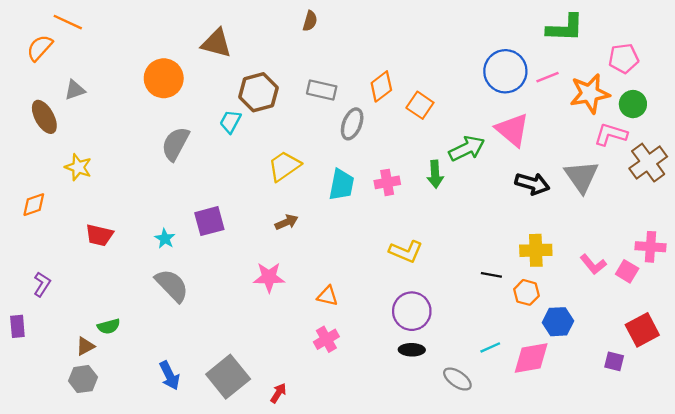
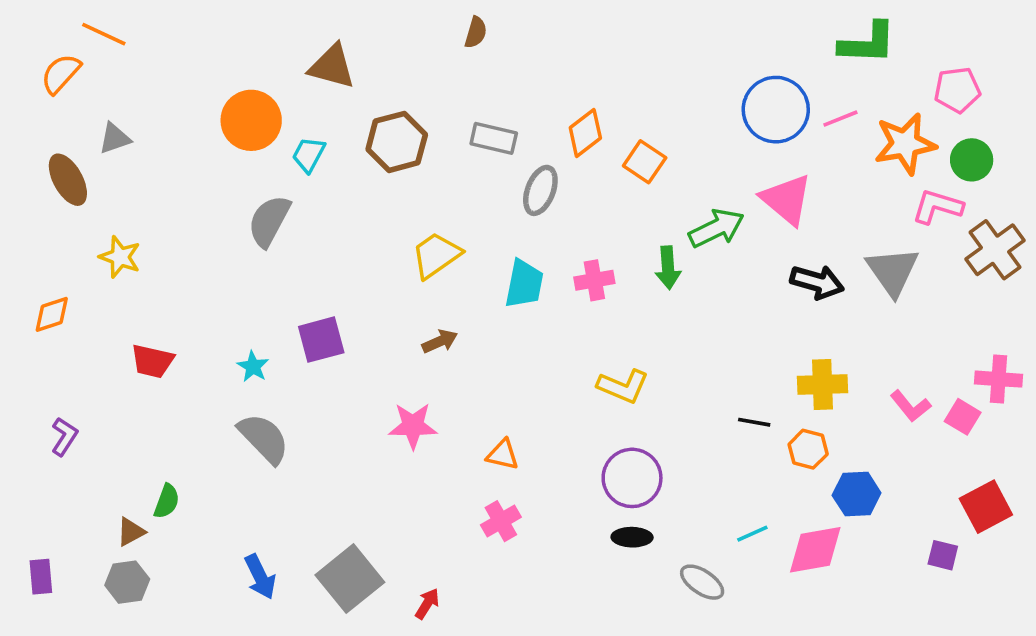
cyan trapezoid: (230, 122) -> (309, 155), moved
purple rectangle: (17, 326) -> (41, 577), moved
green semicircle: (109, 326) -> (167, 501), turned -55

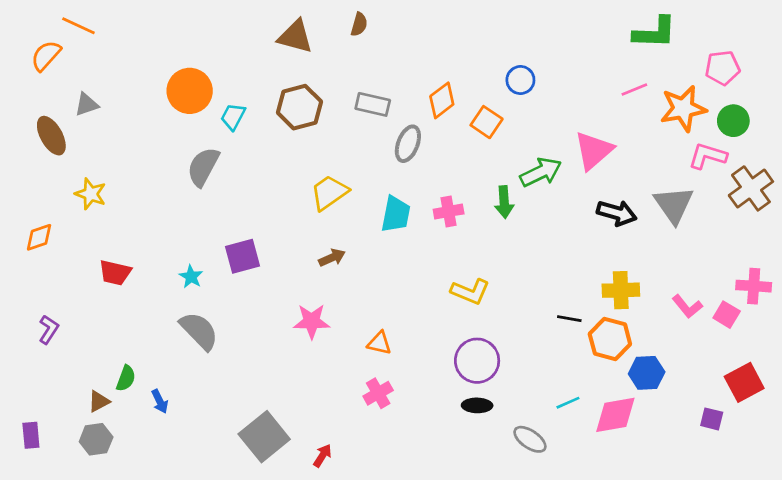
brown triangle: (332, 66) -> (295, 37), moved
blue circle: (776, 110) -> (520, 80), moved, size x0.6
pink triangle: (787, 199) -> (594, 151), turned 39
orange hexagon: (808, 449) -> (610, 339), size x1.4
blue arrow: (260, 577) -> (160, 401), moved, size x0.7

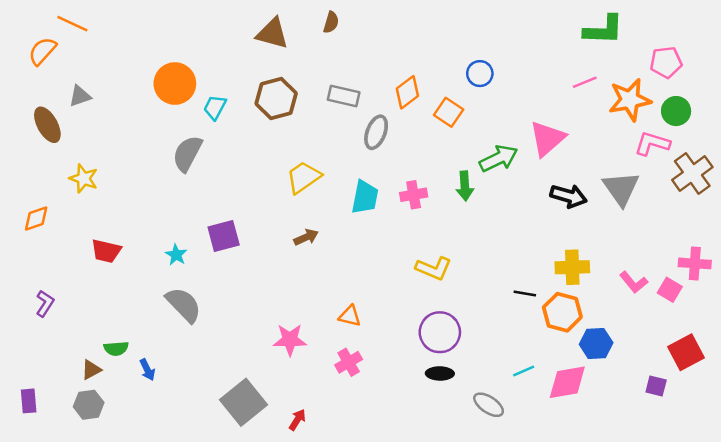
pink star: (312, 321) -> (290, 340), moved
green semicircle: (126, 378) -> (116, 348), turned 65

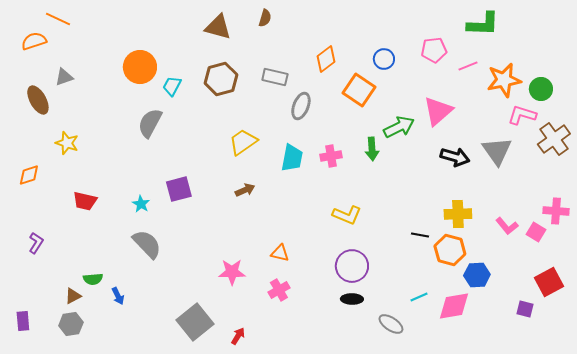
orange semicircle: (42, 51) -> (34, 41), turned 30
pink pentagon: (666, 62) -> (434, 50), moved
orange diamond: (407, 92) -> (326, 59), moved
orange square: (449, 112) -> (359, 90), size x1.4

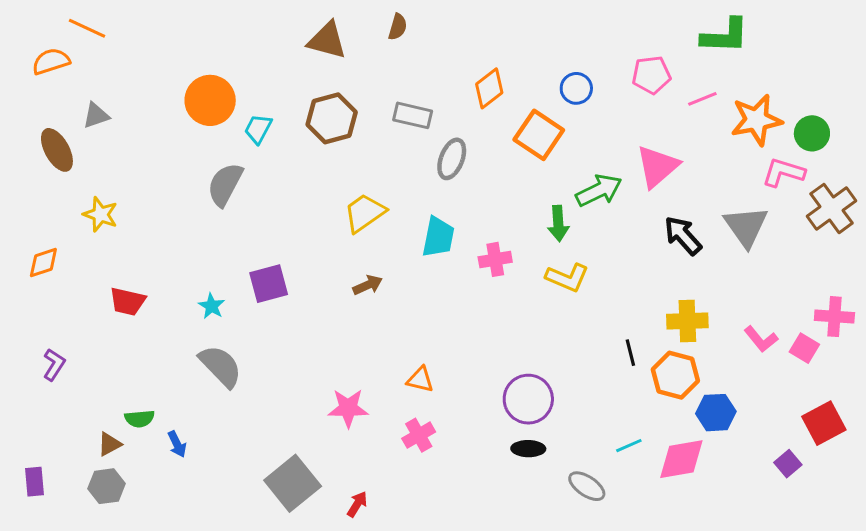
pink cross: (331, 156) -> (495, 259), moved
black arrow: (455, 157) -> (683, 235), turned -148
yellow L-shape: (347, 215) -> (567, 278), moved
black line: (420, 235) -> (630, 353), turned 66
purple square: (525, 309) -> (788, 464), turned 36

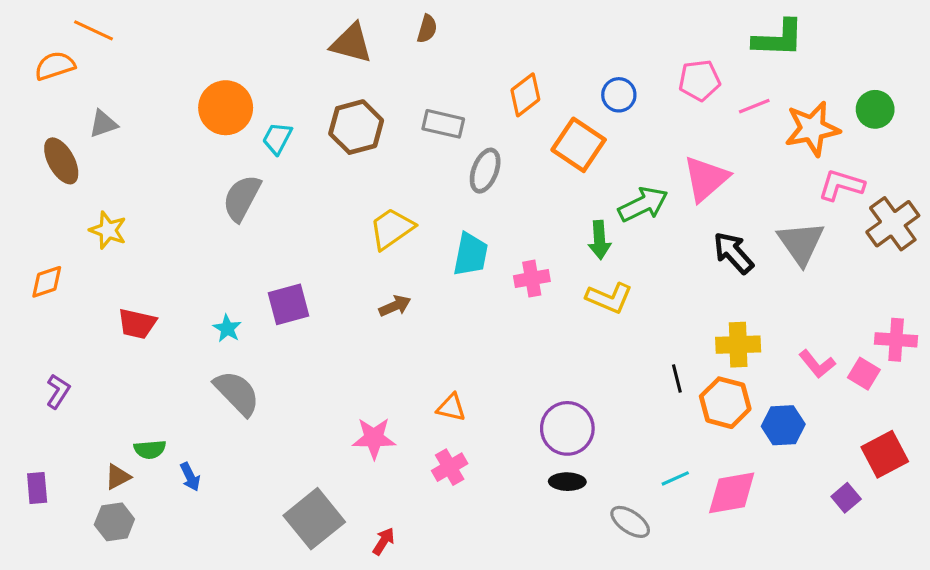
green circle: (812, 133) -> (875, 109), moved
blue hexagon: (716, 413) -> (783, 425), moved
purple rectangle: (34, 482) -> (37, 488), moved

